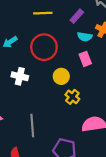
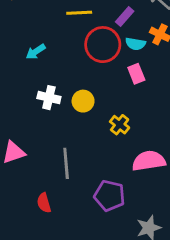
red circle: (44, 47) -> (103, 45), moved
yellow circle: (61, 76) -> (83, 101), moved

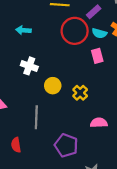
cyan arrow: (36, 52) -> (23, 30), turned 32
yellow circle: (83, 101) -> (53, 86), moved
pink semicircle: (149, 161) -> (99, 123), size x0.7

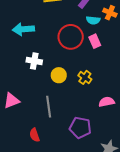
cyan arrow: (23, 30) -> (23, 29), size x1.5
red circle: (75, 31) -> (71, 37), moved

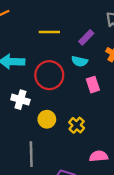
cyan semicircle: (93, 20) -> (80, 61), moved
red circle: (71, 37) -> (49, 75), moved

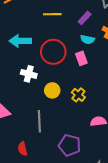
cyan semicircle: (80, 61) -> (88, 39), moved
pink rectangle: (93, 85) -> (81, 58), moved

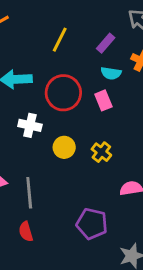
yellow line: (52, 14) -> (60, 40), turned -60
gray line: (39, 121) -> (29, 193), moved

